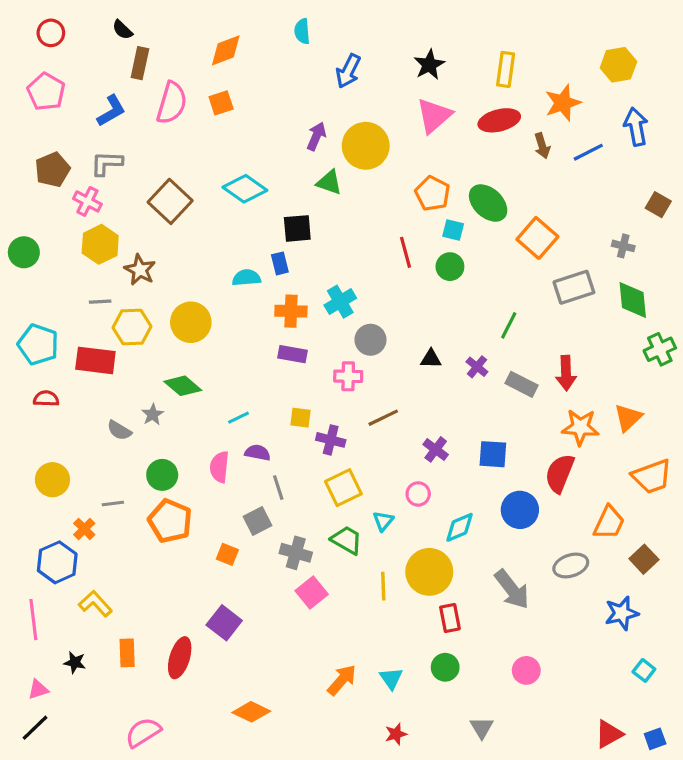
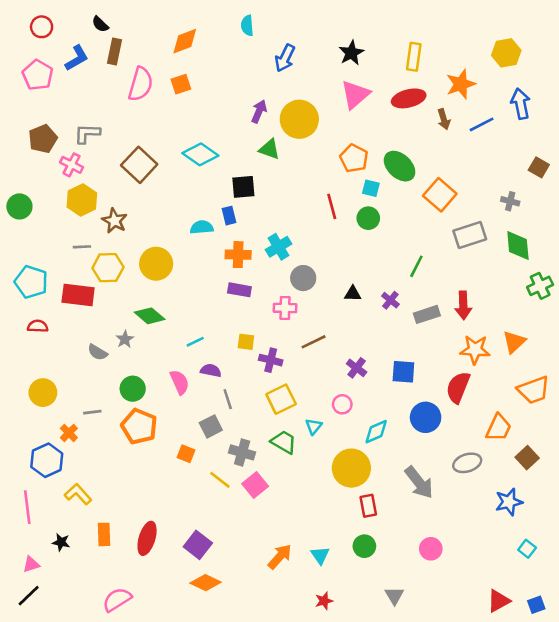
blue L-shape: (111, 111) -> (77, 58), moved
gray rectangle: (521, 384) -> (427, 314), turned -45
pink semicircle: (219, 467) -> (180, 382), turned 150
yellow line: (383, 586) -> (220, 480), moved, turned -50
purple square: (224, 623) -> (198, 545), moved

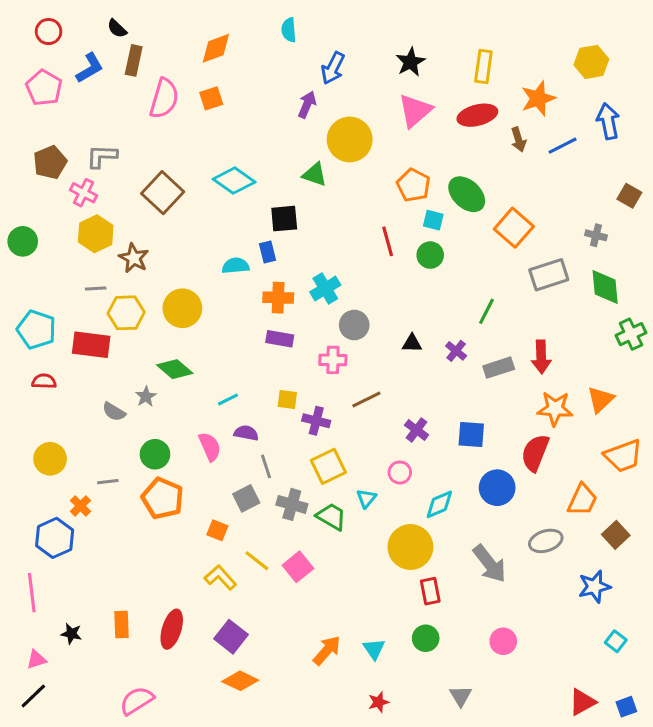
purple arrow: (259, 111) -> (307, 105), moved
gray cross: (242, 452) -> (292, 504), moved
yellow L-shape: (78, 494) -> (220, 577), moved

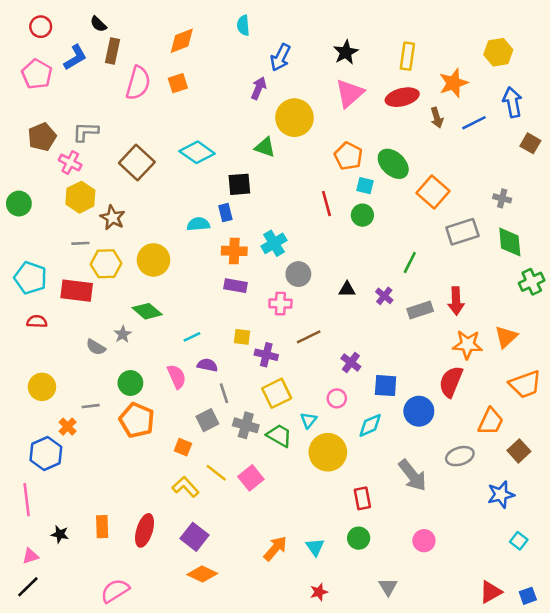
brown square: (629, 196) -> (530, 143), moved
blue square: (471, 434) -> (386, 386), moved
yellow circle: (410, 547) -> (328, 452), moved

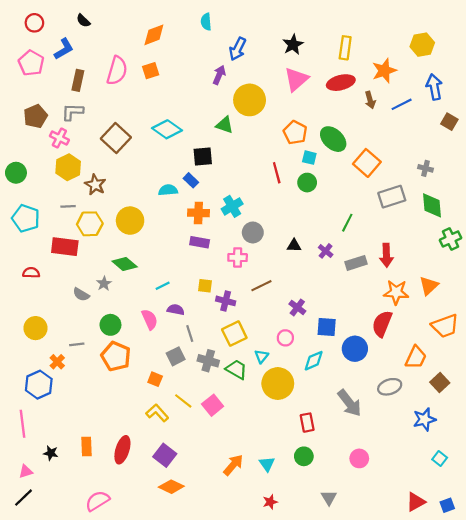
brown rectangle: (112, 51) -> (78, 80), moved
blue rectangle: (225, 213) -> (191, 180), turned -32
cyan pentagon: (30, 278) -> (26, 218), moved

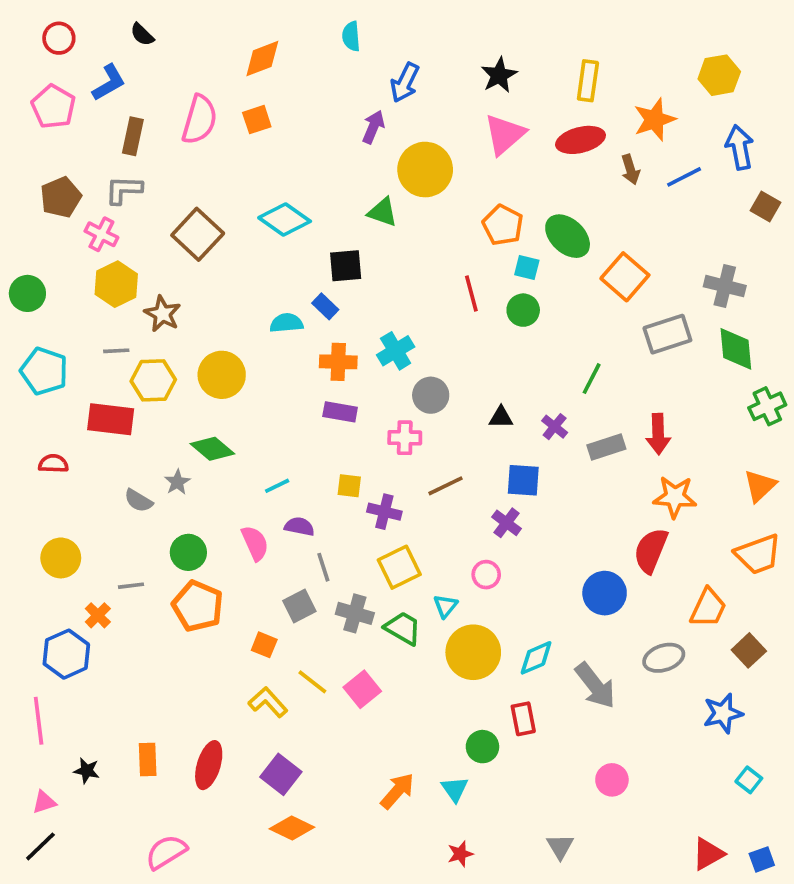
gray cross: (426, 168) -> (725, 286), size x1.5
orange triangle: (429, 286) -> (760, 486), moved
blue square: (327, 327) -> (523, 480), moved
cyan diamond: (314, 361) -> (536, 658), moved
green circle: (304, 456) -> (482, 747), moved

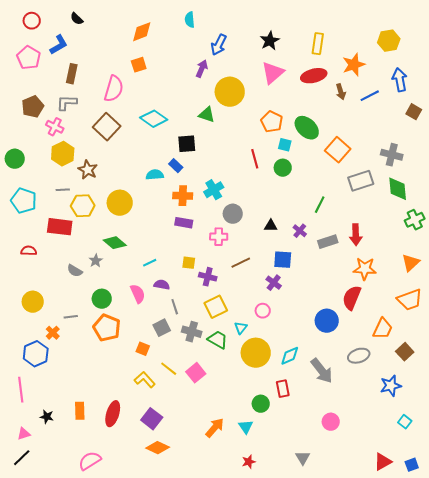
pink semicircle: (199, 120) -> (114, 89), moved

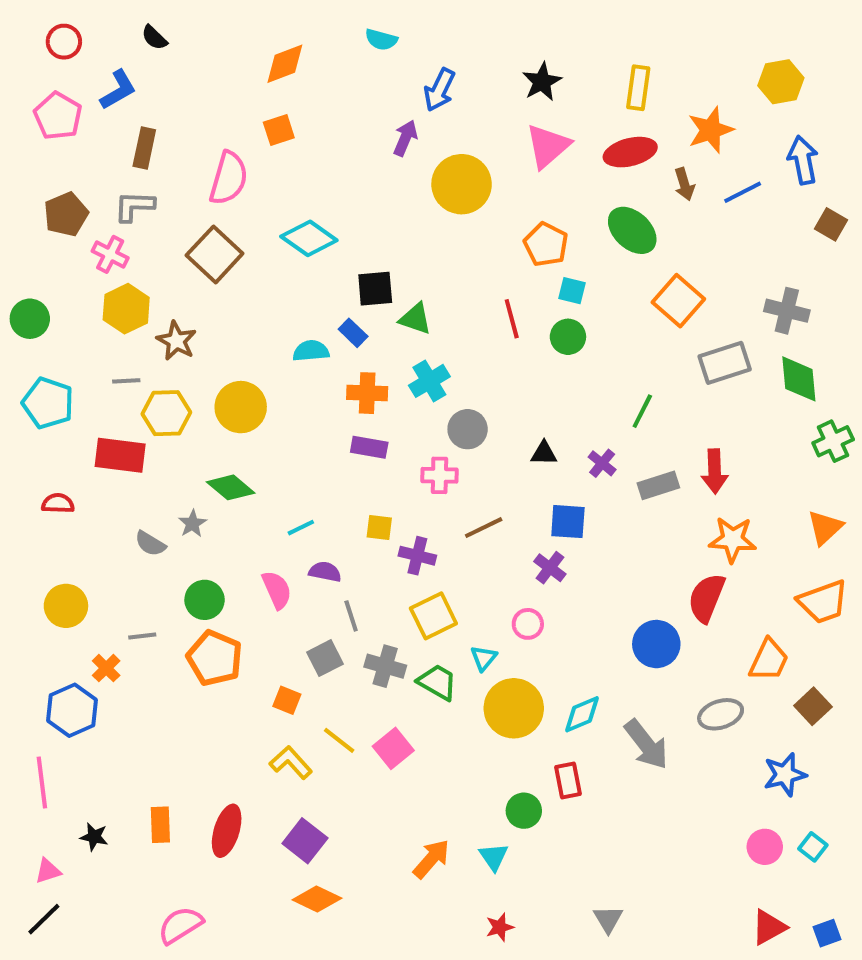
cyan semicircle: (190, 20) -> (381, 40), turned -70
green triangle: (207, 115) -> (415, 319), moved
green ellipse: (307, 128) -> (632, 230), moved
pink circle: (331, 422) -> (765, 847), moved

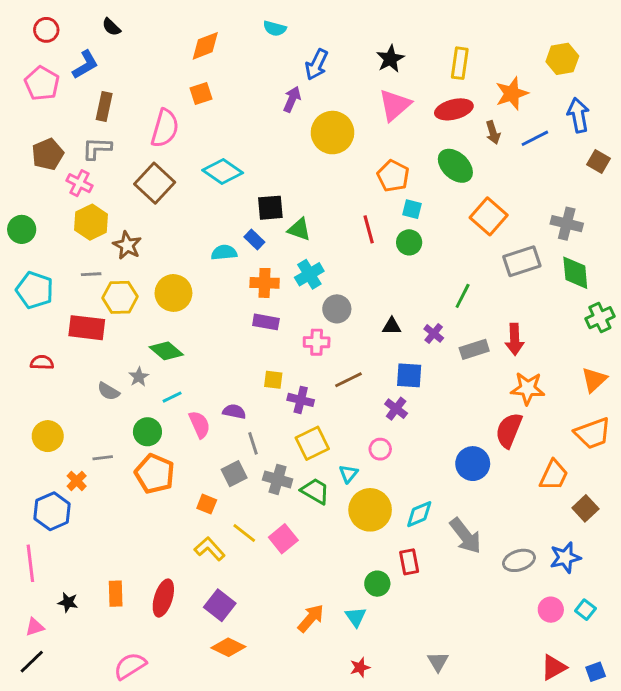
cyan line: (301, 528) -> (172, 397), moved
gray ellipse: (721, 714) -> (519, 560), moved

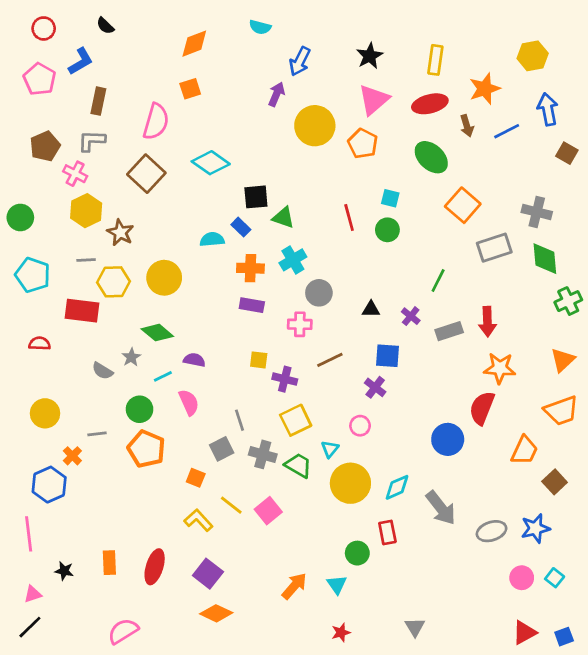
orange pentagon: (393, 176) -> (363, 144), moved
purple semicircle: (234, 412) -> (194, 360), moved

